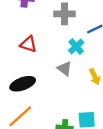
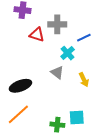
red triangle: (28, 44) -> (37, 35), moved

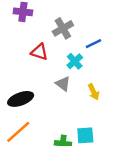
gray cross: (57, 24) -> (63, 28), turned -30
red triangle: (37, 35) -> (39, 52), moved

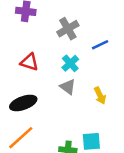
red triangle: (39, 52) -> (29, 62), moved
cyan cross: (75, 61) -> (70, 63), moved

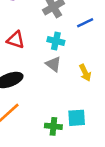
cyan cross: (70, 63) -> (56, 41), turned -35

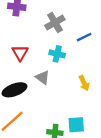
red triangle: (16, 40) -> (20, 53), turned 42
gray triangle: (53, 64) -> (43, 77), moved

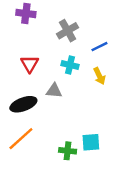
gray triangle: (43, 77) -> (54, 91), turned -32
yellow arrow: (84, 83) -> (99, 76), moved

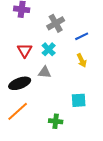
cyan cross: (70, 65) -> (49, 49), moved, turned 32
cyan square: (91, 142) -> (79, 100), moved

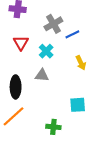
blue line: (82, 36) -> (72, 34), moved
red triangle: (25, 50) -> (21, 43), moved
black ellipse: (20, 83) -> (16, 87), turned -70

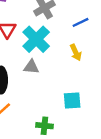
blue line: (72, 34) -> (81, 22), moved
cyan cross: (46, 51) -> (36, 39), size x1.6

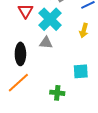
yellow arrow: (76, 52) -> (84, 30), turned 40

